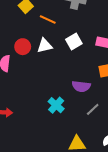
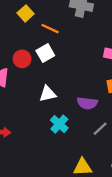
white square: (74, 41) -> (45, 53), moved
white triangle: (45, 46) -> (48, 94), moved

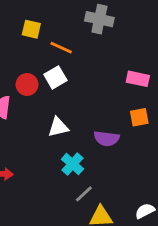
yellow square: (26, 13) -> (31, 29), turned -35
gray line: (100, 129) -> (84, 194), moved

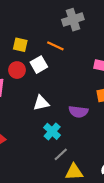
gray cross: (99, 19) -> (73, 20), turned -30
yellow square: (31, 29) -> (20, 45), moved
orange line: (61, 48) -> (55, 46), moved

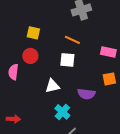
orange line: (55, 46) -> (72, 40), moved
white square: (39, 65) -> (67, 60), moved, turned 35

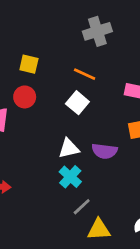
white square: (67, 60) -> (77, 103), turned 35
white triangle: (52, 86) -> (69, 148), moved

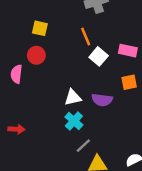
orange line: (85, 74) -> (86, 36), turned 42
white square: (77, 103) -> (99, 56), moved

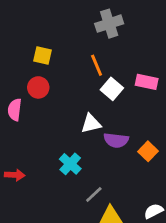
orange square: (129, 82) -> (148, 151), moved, turned -35
white triangle: (73, 98) -> (91, 124), moved
cyan cross: (74, 121) -> (70, 164), moved

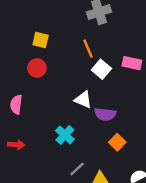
pink semicircle: (15, 110) -> (16, 105), moved
white triangle: (91, 124) -> (83, 100), turned 36
orange square: (148, 151) -> (117, 142), moved
gray line: (94, 194) -> (77, 169), moved

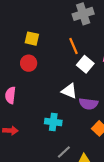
cyan cross: (65, 135) -> (53, 122), turned -35

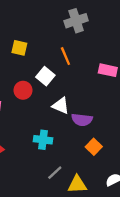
red circle: (29, 63) -> (23, 90), moved
white square: (85, 64) -> (45, 76), moved

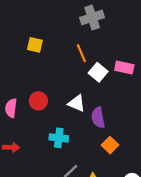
white square: (45, 76) -> (98, 72), moved
red circle: (23, 90) -> (38, 101), moved
purple semicircle: (82, 120) -> (98, 118), turned 72

